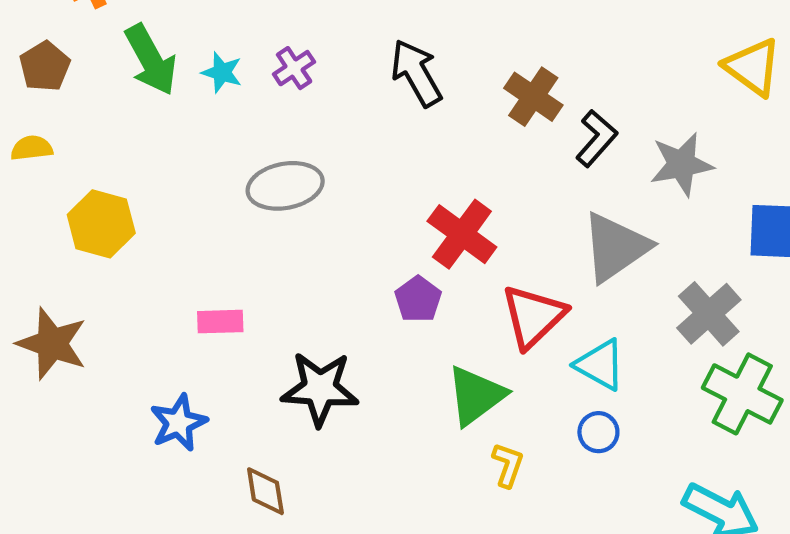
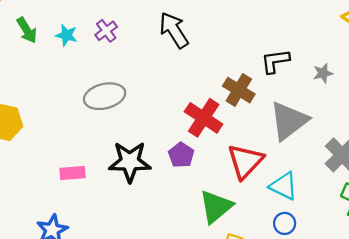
green arrow: (151, 60) -> (27, 30), size x0.7
brown cross: (533, 97) -> (239, 90), moved
black L-shape: (596, 138) -> (275, 61), turned -136
gray star: (682, 164) -> (323, 73), size x0.6
black star: (320, 389) -> (130, 162), moved

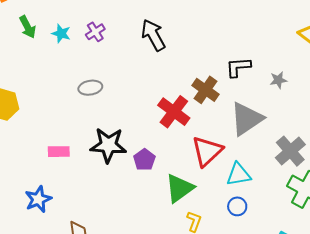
gray ellipse: (105, 96) -> (90, 88), size x0.7
purple pentagon: (181, 155) -> (144, 160), moved
cyan triangle: (284, 186) -> (239, 174), turned -40

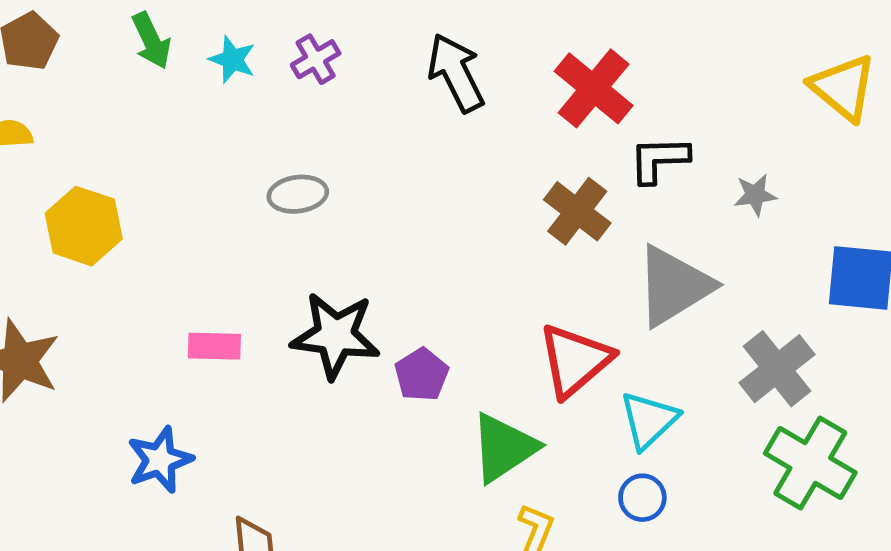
red cross: (174, 112) -> (594, 88), moved
cyan triangle: (239, 174) -> (649, 420), turned -36

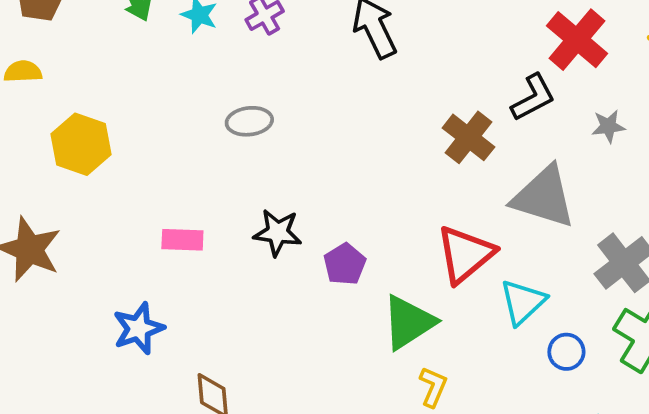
red cross: (594, 88) -> (577, 40), moved
black L-shape: (659, 159) -> (533, 98), turned 153
gray triangle: (674, 286) -> (544, 197), turned 48
black star: (335, 335) -> (278, 233), size x0.7
blue circle: (642, 498) -> (566, 352), moved

